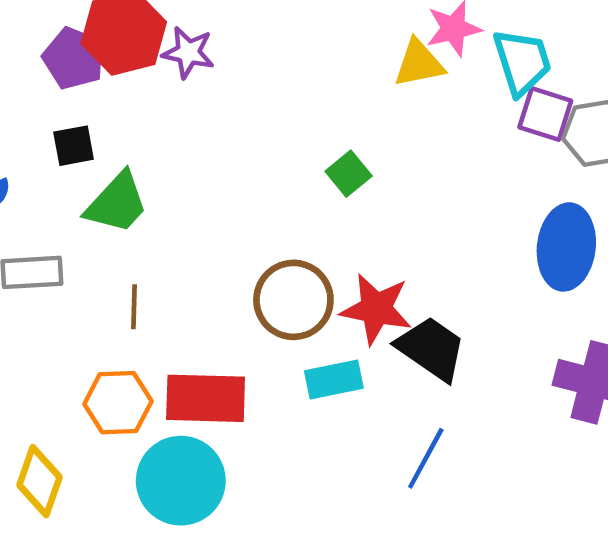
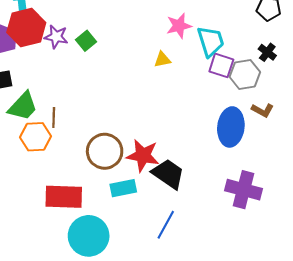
yellow triangle: (419, 63) -> (162, 60), moved, size x0.7
green square: (349, 174) -> (86, 41), moved
brown line: (134, 307) -> (54, 118), moved
orange hexagon: (118, 403) -> (35, 137), moved
cyan circle: (181, 481) -> (89, 236), moved

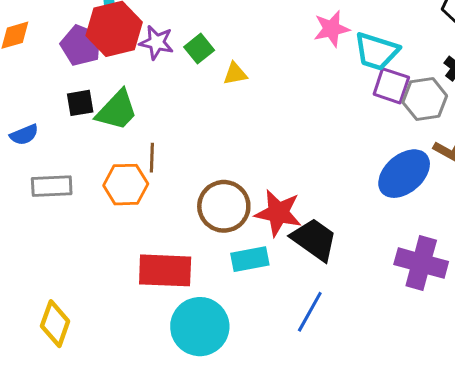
cyan trapezoid: (211, 41) -> (376, 51), turned 124
yellow triangle: (162, 60) -> (235, 74), moved
green trapezoid: (23, 106) -> (117, 110), moved
blue ellipse: (231, 127) -> (404, 174), turned 42

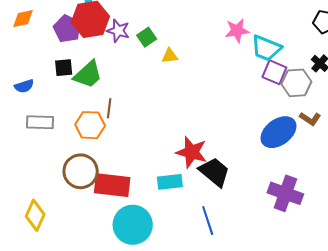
brown circle: (224, 206) -> (81, 171), moved
blue line: (310, 312) -> (208, 220), turned -52

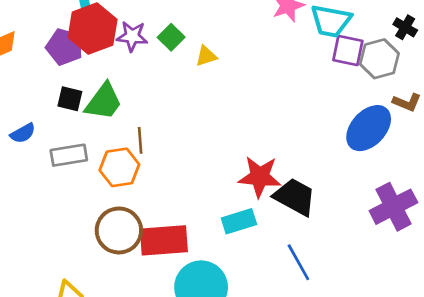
black square: (64, 68) -> (70, 99), turned 30
gray rectangle: (40, 122) -> (69, 155), moved
purple cross: (285, 193) -> (393, 207), turned -36

